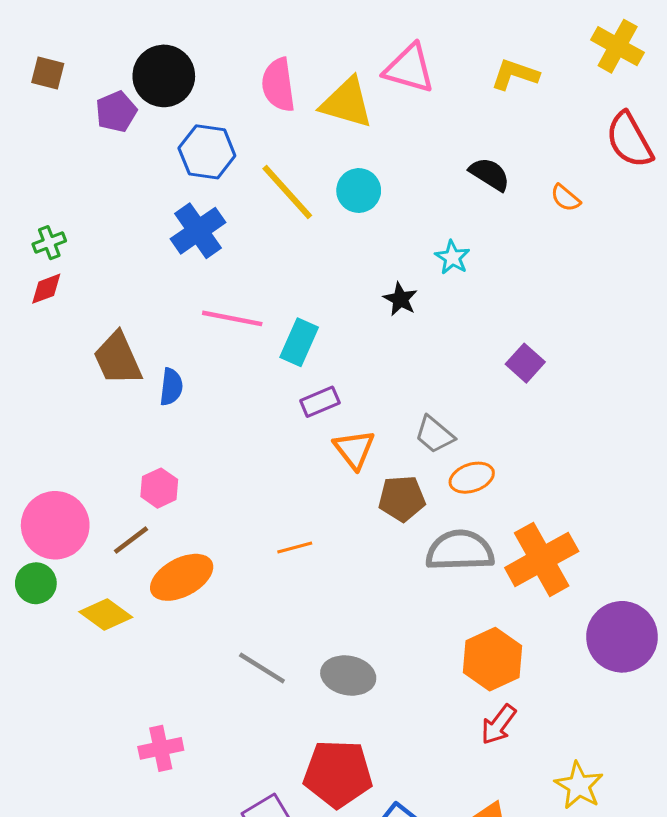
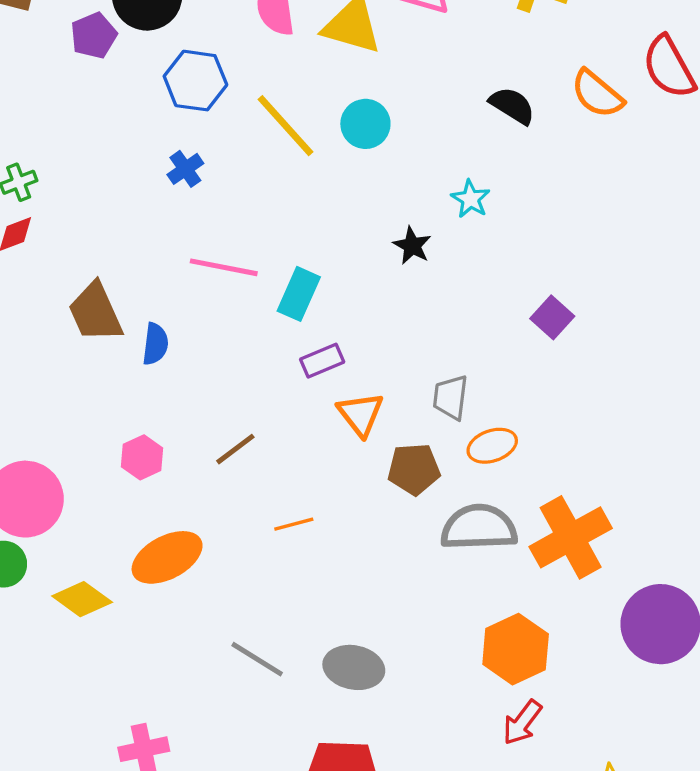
orange semicircle: (565, 198) -> (597, 94), moved, size x1.6
blue cross: (198, 231) -> (185, 169), size x0.6
gray trapezoid: (435, 434) -> (451, 397), turned 57
brown line: (131, 540) -> (235, 449), moved

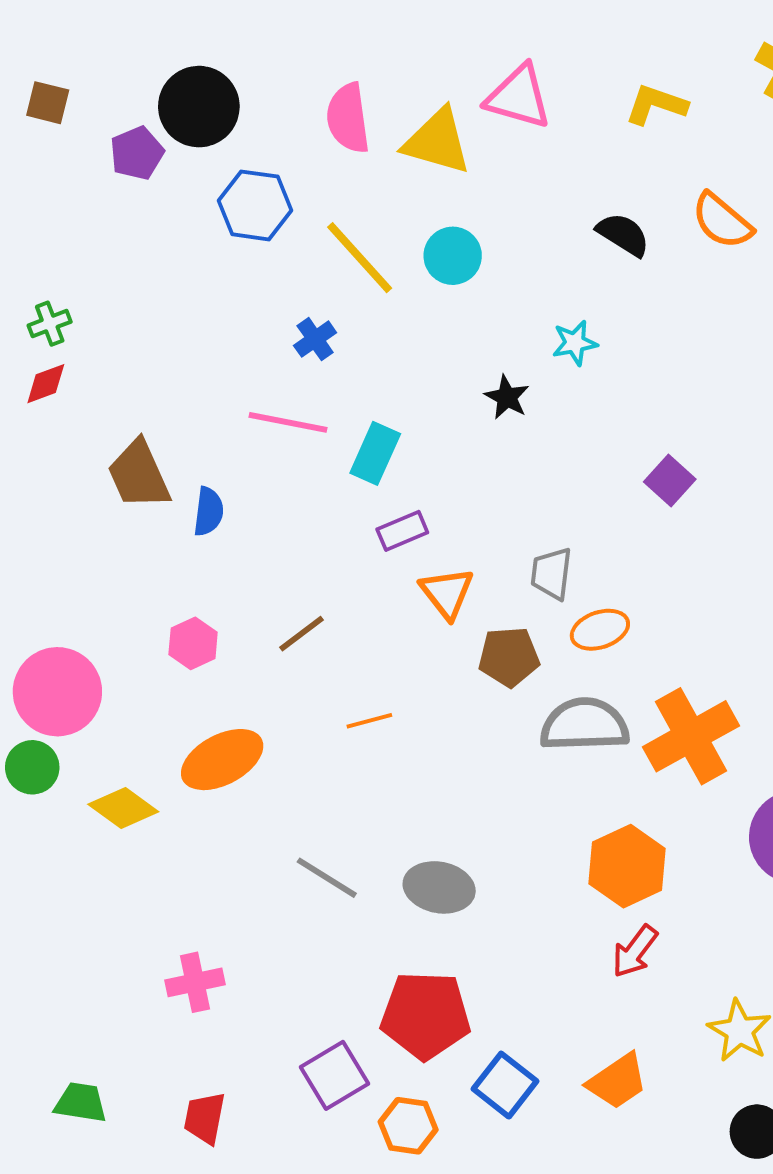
blue cross: (185, 169) -> (315, 339), moved
cyan star: (471, 199) -> (575, 343), turned 30

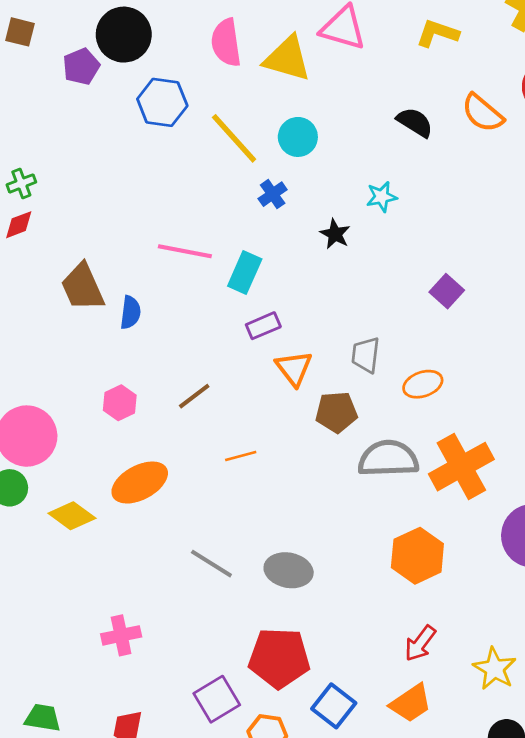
blue cross: (315, 339) -> (273, 194), moved
orange ellipse: (600, 630) -> (423, 384), moved
red arrow: (635, 951) -> (420, 643), moved

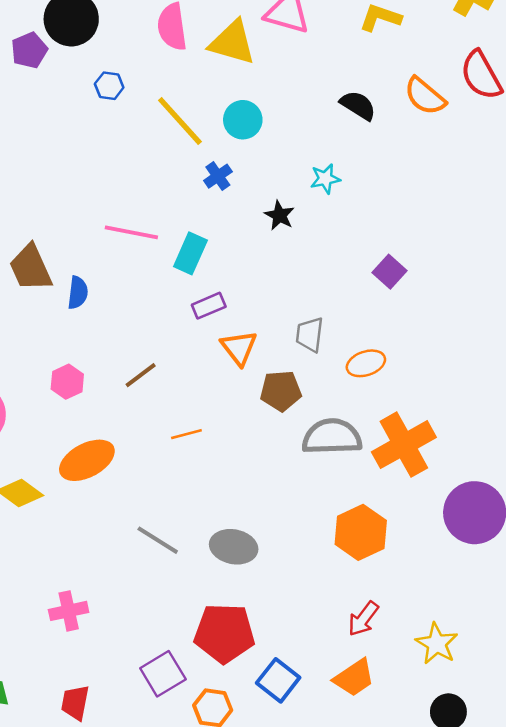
blue hexagon: (162, 102) -> (109, 86), size x0.6

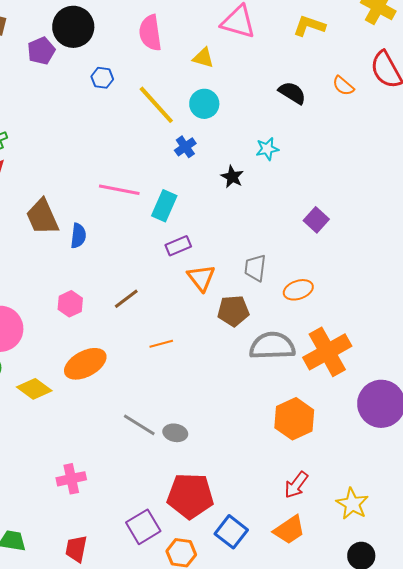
yellow triangle: (232, 42) -> (203, 58), moved, size x0.6
orange semicircle: (425, 96) -> (343, 86), size x0.7
gray ellipse: (234, 547) -> (175, 433), moved, size x0.7

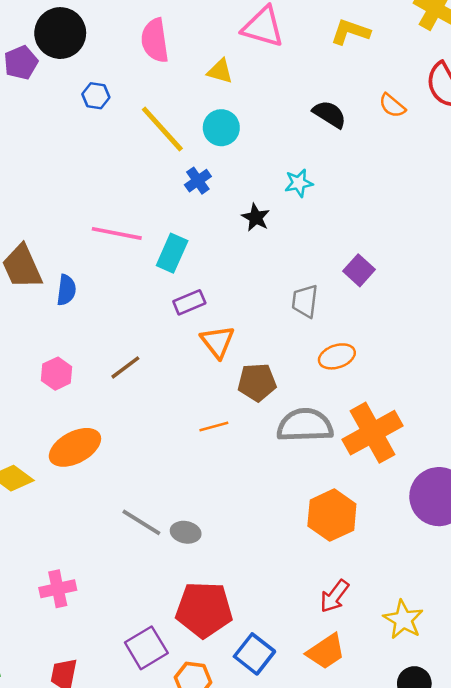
gray trapezoid: (255, 268) -> (305, 301), moved
orange line: (161, 344) -> (214, 426), moved

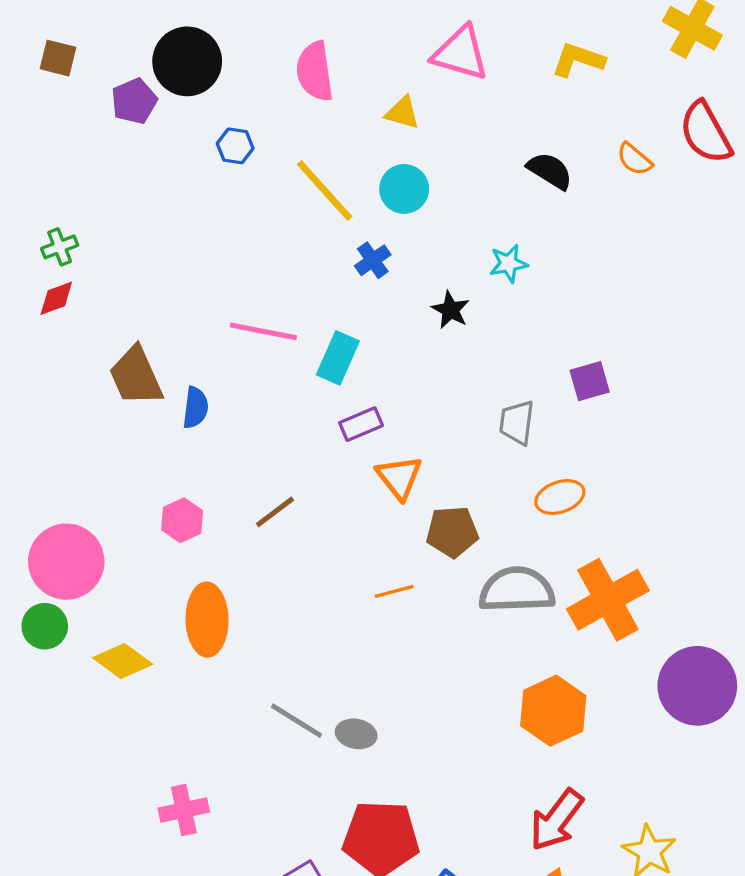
purple square: (359, 270) -> (590, 381), turned 32
orange ellipse: (75, 447) -> (207, 620), turned -63
red arrow: (334, 596) -> (557, 820), size x1.4

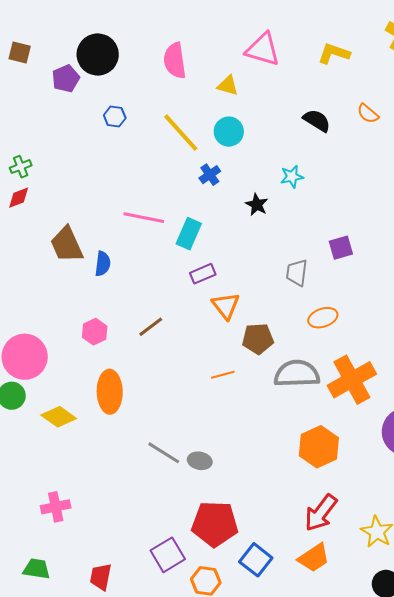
blue hexagon: (235, 146) -> (115, 117), moved
pink cross: (184, 810) -> (56, 507), moved

